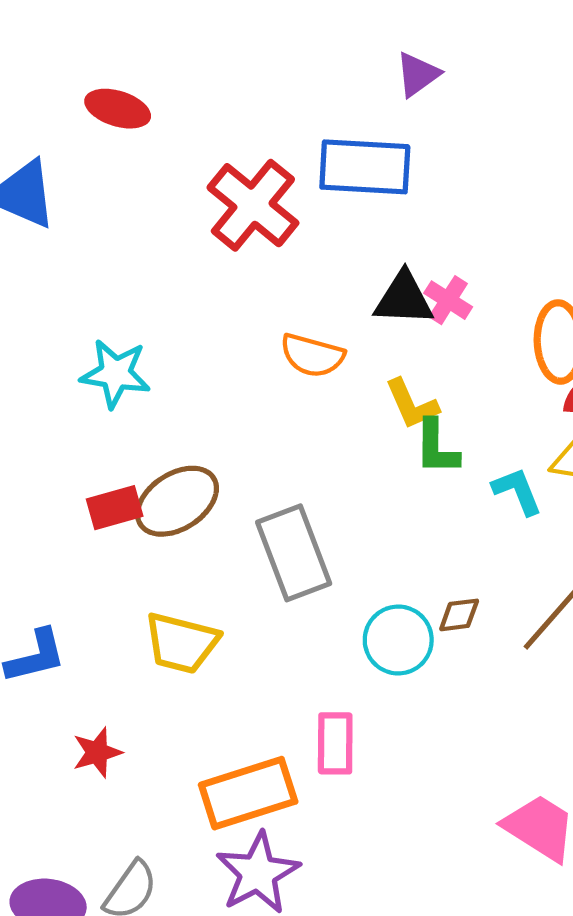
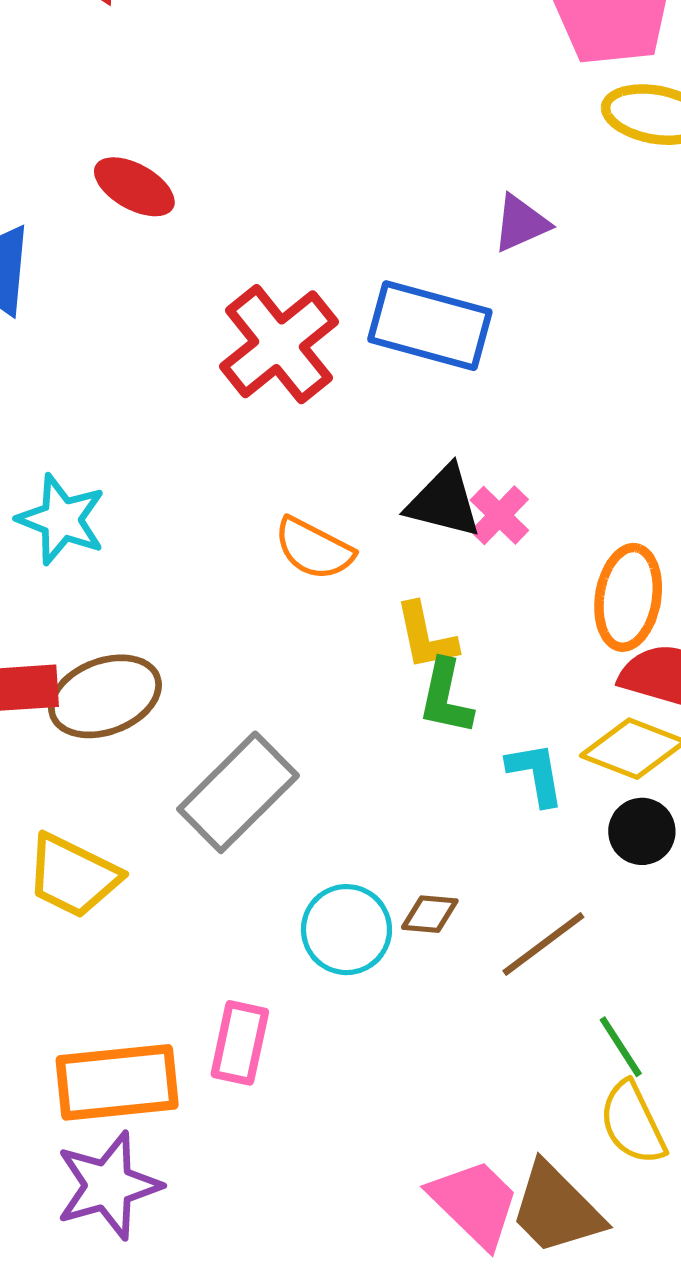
gray rectangle: (294, 553) -> (238, 792), turned 54

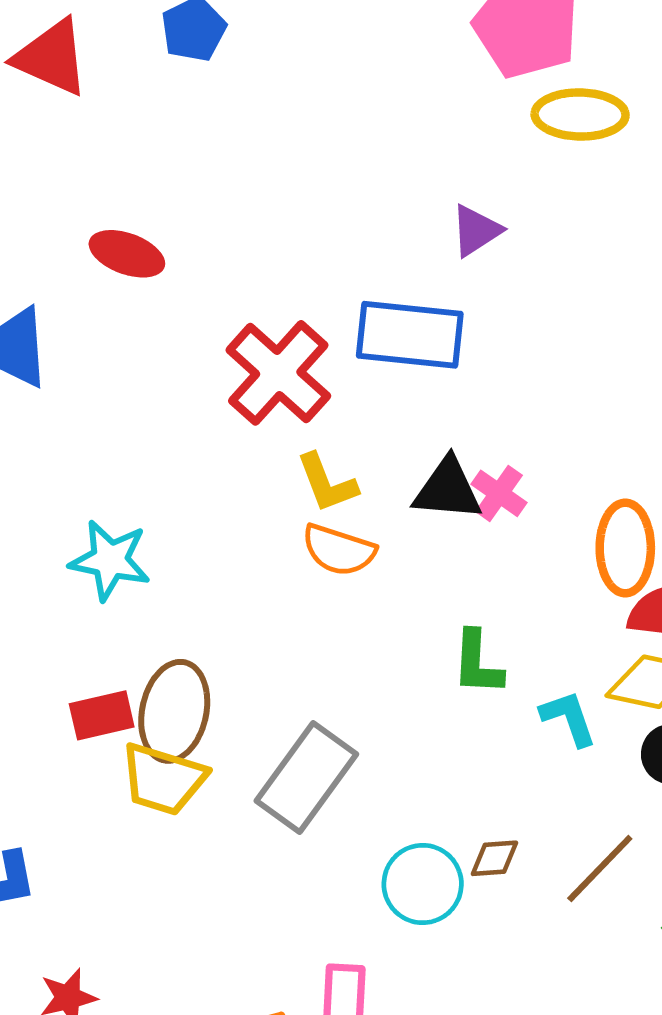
yellow L-shape: (426, 636) -> (327, 483), moved
brown ellipse: (105, 696) -> (174, 711), turned -48
yellow trapezoid: (73, 876) -> (163, 779), moved

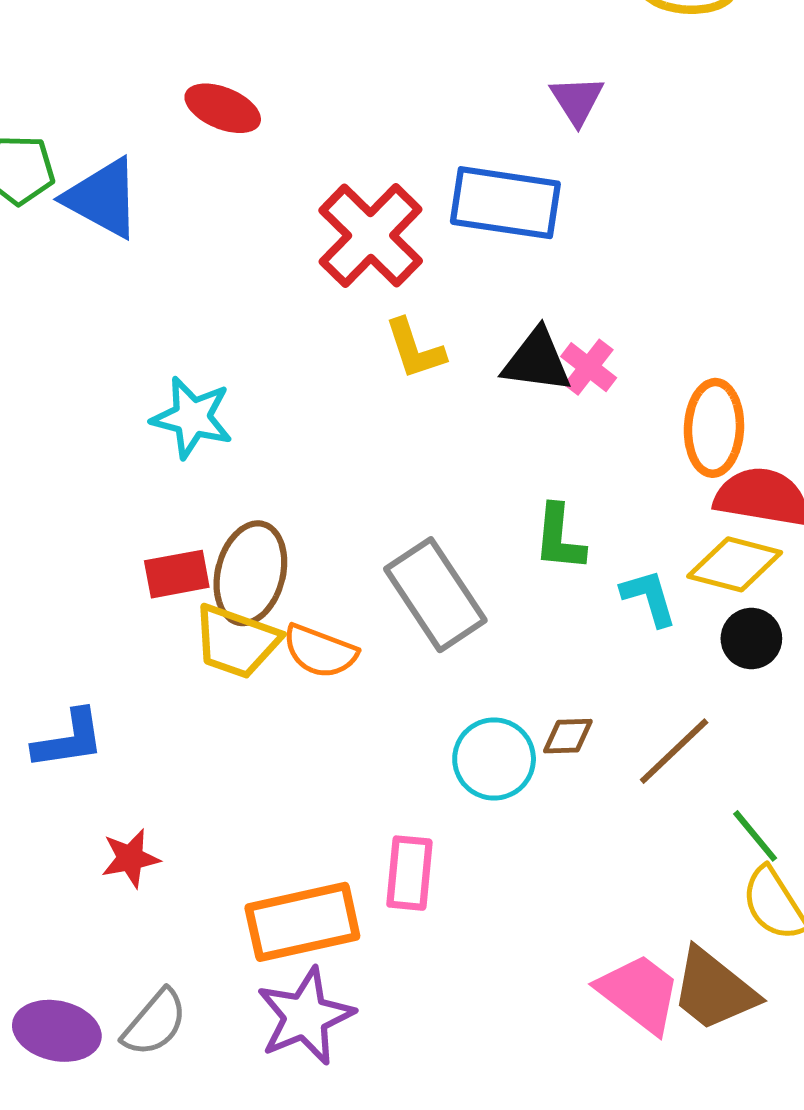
purple triangle: (476, 231) -> (577, 100), turned -32
orange semicircle: (339, 550) -> (320, 651), moved
gray rectangle: (306, 778) -> (435, 595), moved, turned -72

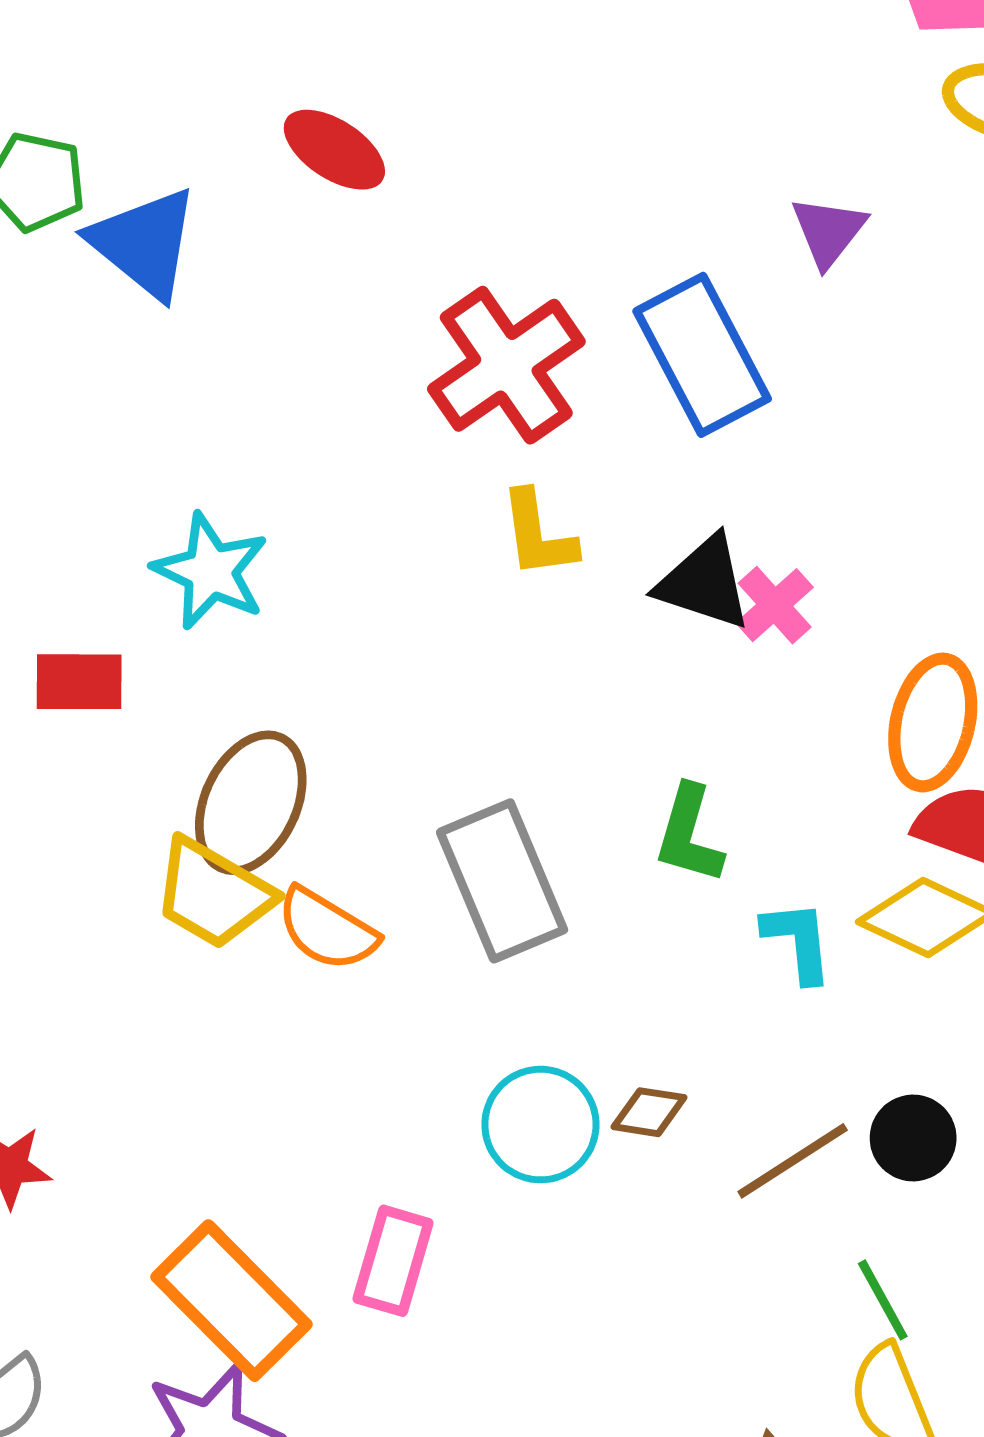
blue rectangle: (505, 203) -> (702, 355), turned 43
red rectangle: (177, 574) -> (79, 682), moved
black circle: (751, 639) -> (913, 1138), moved
orange rectangle: (302, 922) -> (232, 1301), turned 47

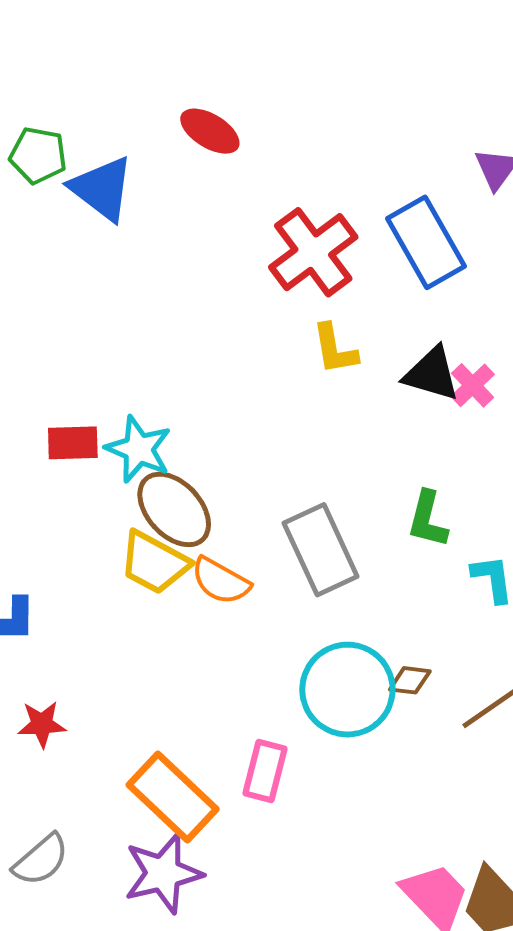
cyan star: (211, 571) -> (139, 449), moved
brown ellipse: (251, 803) -> (174, 509), turned -66
cyan circle: (540, 1125) -> (347, 690), size x1.4

